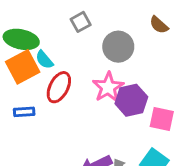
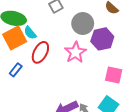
purple hexagon: (131, 100) -> (102, 39), moved
blue rectangle: (24, 112) -> (16, 70), turned -48

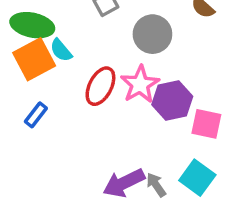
purple hexagon: (102, 39) -> (172, 100), moved
red ellipse: (40, 52) -> (100, 86), moved

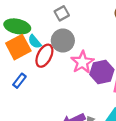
gray circle: (152, 34) -> (63, 41), moved
red ellipse: (100, 86) -> (44, 56), moved

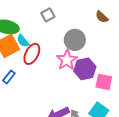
gray circle: (63, 41) -> (75, 40), moved

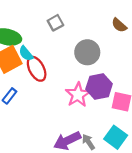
red ellipse: (32, 54) -> (37, 69), turned -55
pink star: (67, 60) -> (78, 95), moved

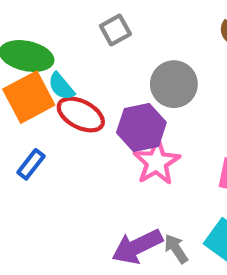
red ellipse: (37, 69) -> (81, 114), turned -35
purple hexagon: (99, 86) -> (141, 127), moved

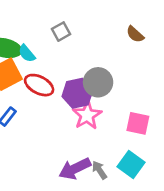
gray circle: (174, 84) -> (98, 82), moved
cyan semicircle: (61, 86) -> (27, 53), moved

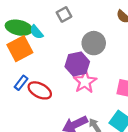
gray circle: (98, 82) -> (94, 43), moved
red ellipse: (39, 85) -> (40, 90), moved

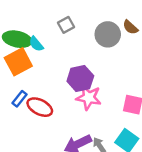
gray circle: (94, 43) -> (108, 34), moved
pink star: (85, 82) -> (89, 98), turned -30

